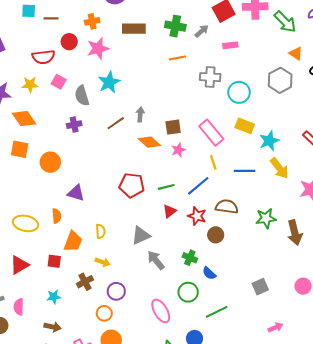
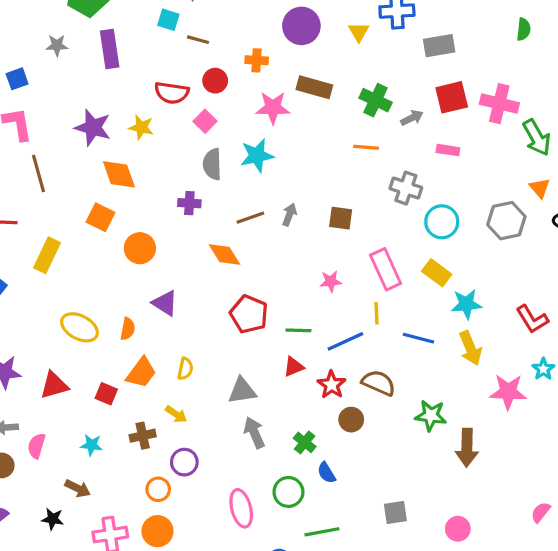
pink star: (98, 48) -> (273, 108), moved
pink square: (59, 82) -> (205, 121), moved
brown square: (173, 127) -> (341, 218), moved
orange diamond: (149, 142) -> (225, 254), moved

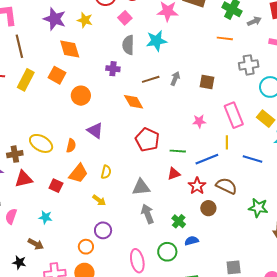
gray cross: (406, 188) -> (249, 65), turned -30
yellow rectangle: (47, 255) -> (26, 80), moved
brown cross: (143, 436) -> (15, 154), moved
blue semicircle: (326, 473) -> (192, 241), turned 104

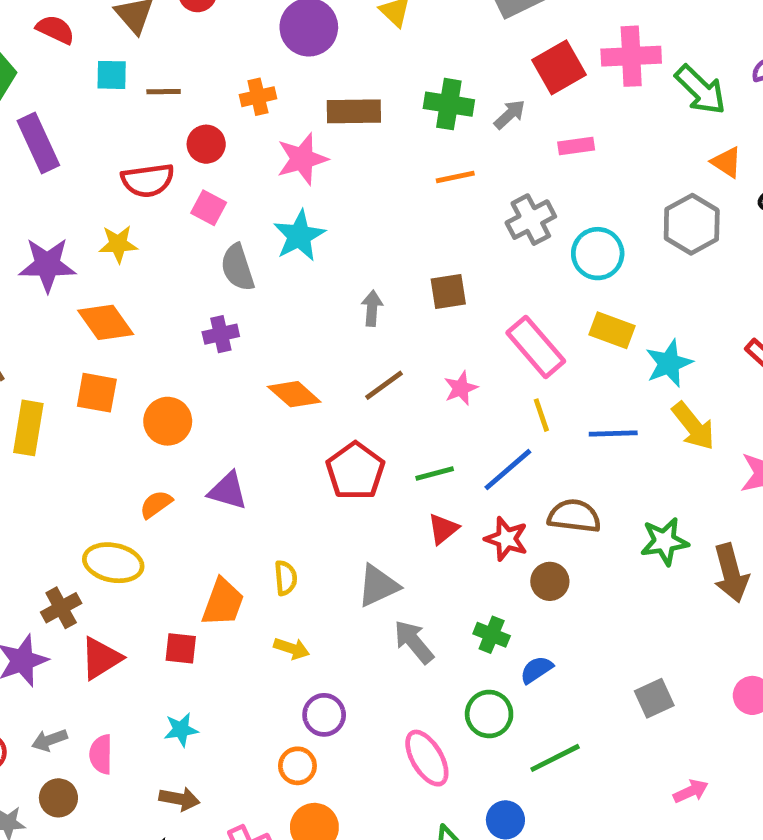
brown line: (151, 79) -> (384, 385), moved
red pentagon: (147, 140) -> (355, 471), turned 30
orange semicircle: (71, 146) -> (156, 504), moved, turned -120

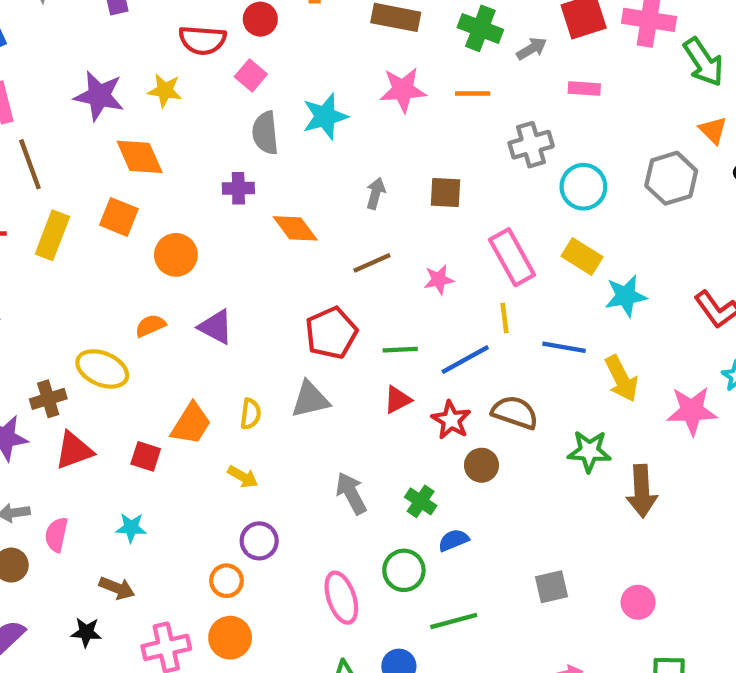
pink star: (302, 159) -> (403, 90), moved
orange diamond: (294, 394) -> (295, 228), moved
yellow arrow: (693, 426) -> (621, 379), moved
gray triangle: (378, 586) -> (310, 399), moved

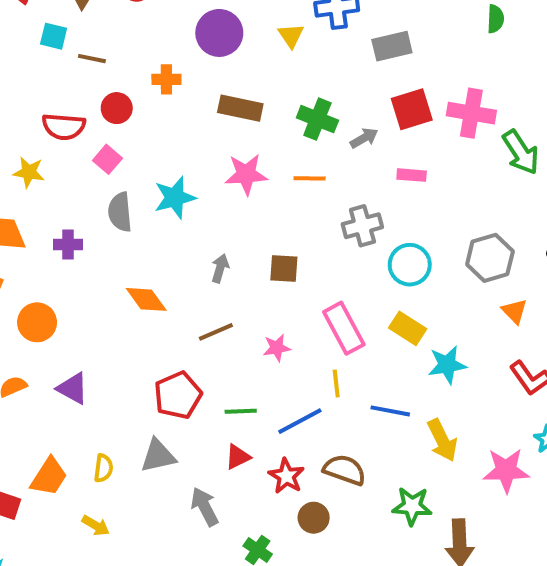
orange triangle: (713, 130) -> (514, 311), moved
purple cross: (238, 188) -> (68, 245), moved
gray arrow: (351, 493) -> (205, 507), moved

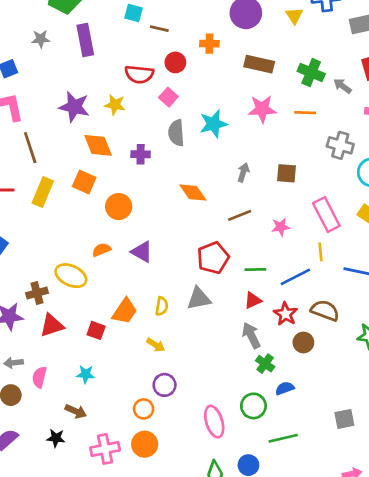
gray arrow: (364, 138) -> (343, 86), turned -114
gray cross: (362, 226) -> (340, 145), turned 30
gray arrow: (205, 507) -> (251, 335), moved

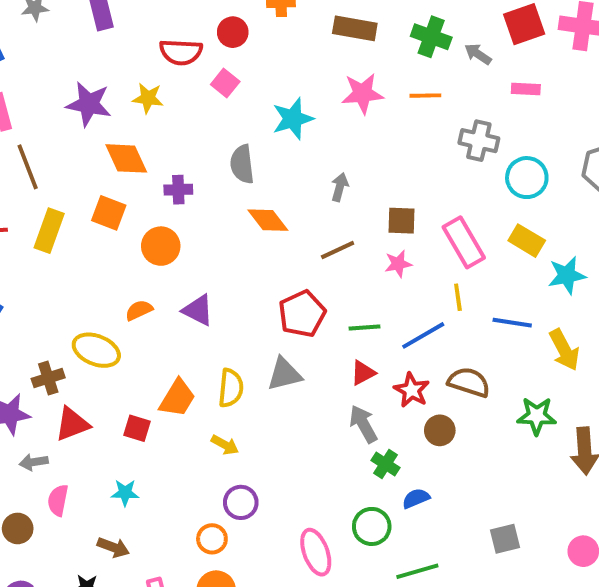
gray semicircle: (176, 133) -> (242, 164), moved
purple cross: (141, 154) -> (178, 190), moved
brown square: (286, 173) -> (402, 221), moved
yellow semicircle: (162, 306) -> (231, 388), size x1.4
gray arrow: (13, 363) -> (34, 462), moved

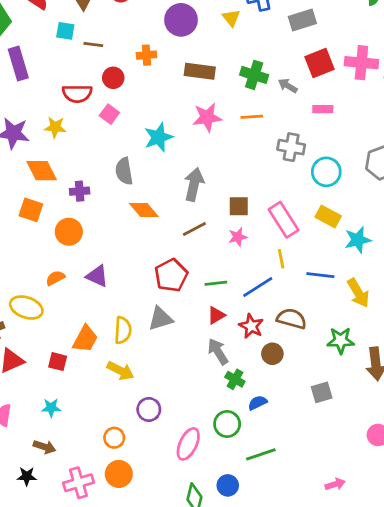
gray arrow: (340, 187) -> (194, 184), size x1.6
yellow arrow: (225, 445) -> (120, 371), size x1.4
purple circle: (241, 502) -> (149, 409), moved
gray square: (505, 539) -> (322, 392), moved
pink ellipse: (316, 552) -> (188, 444), turned 48

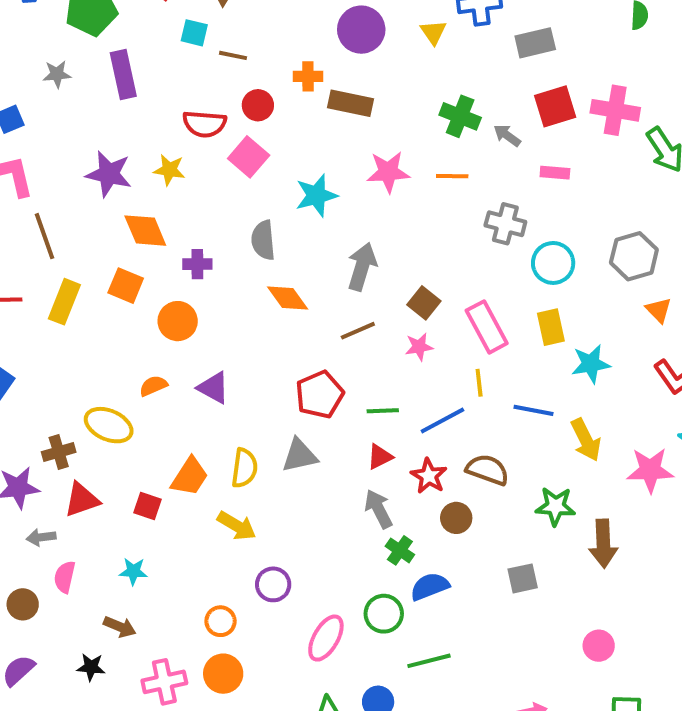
brown rectangle: (200, 71) -> (350, 103), moved
pink square: (109, 114) -> (249, 157), size x1.4
brown square: (239, 206) -> (424, 303), turned 35
yellow rectangle: (328, 216) -> (551, 327), turned 45
blue semicircle: (258, 403) -> (430, 587), size x1.4

